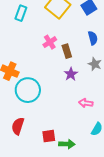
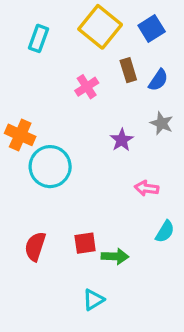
blue semicircle: (93, 38) -> (158, 80), turned 48
brown rectangle: (67, 51) -> (128, 70), moved
red semicircle: (18, 126) -> (35, 246), moved

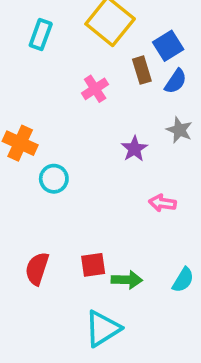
blue square: (152, 28) -> (168, 46), moved
cyan circle: (50, 167) -> (54, 179), size x0.6
cyan semicircle: (165, 231) -> (183, 280), moved
cyan triangle: (93, 300) -> (103, 329), size x1.5

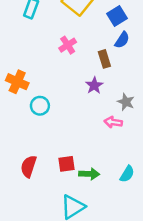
brown rectangle: (142, 70) -> (104, 59), moved
gray star: (179, 130) -> (126, 102), moved

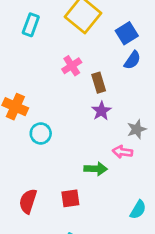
brown rectangle: (104, 59) -> (99, 83), moved
gray star: (126, 102) -> (137, 129), turned 30
green arrow: (89, 174) -> (96, 169), moved

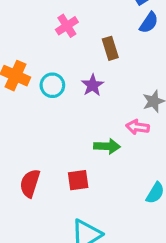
pink cross: (72, 66) -> (67, 26), moved
purple star: (101, 111) -> (93, 85), moved
cyan circle: (41, 133) -> (52, 85), moved

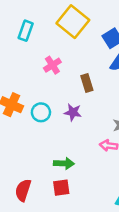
purple star: (93, 85) -> (73, 112), turned -30
green arrow: (107, 146) -> (64, 163), moved

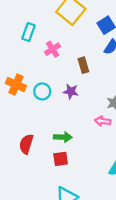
cyan rectangle: (26, 31) -> (29, 32), moved
red semicircle: (23, 190) -> (26, 144), moved

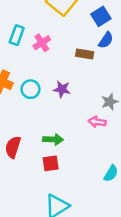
cyan rectangle: (29, 32) -> (17, 35), moved
brown rectangle: (83, 65) -> (85, 54), moved, turned -63

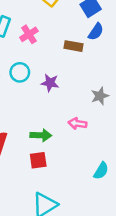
cyan circle: (31, 89) -> (20, 72), moved
pink arrow: (97, 122) -> (77, 124), moved

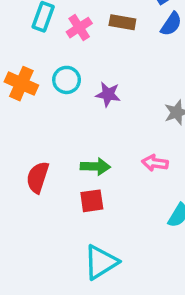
brown rectangle: (74, 46) -> (122, 22), moved
pink arrow: (77, 124) -> (155, 163), moved

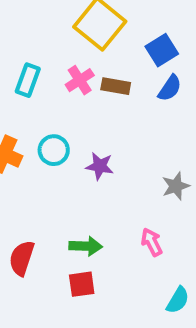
pink cross: (79, 28) -> (80, 80), moved
pink arrow: (155, 163) -> (152, 242), turned 55

